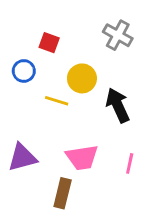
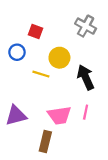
pink line: (130, 163) -> (86, 112), moved

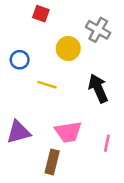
red square: (35, 32) -> (41, 14), moved
yellow circle: (59, 58) -> (68, 49), moved
pink line: (86, 112) -> (107, 143), moved

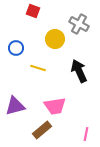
pink line: (107, 143) -> (86, 134), moved
brown rectangle: (52, 162) -> (42, 130), turned 36

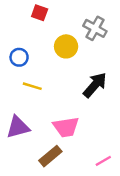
yellow line: (38, 68) -> (32, 86), moved
black arrow: (79, 71) -> (95, 85), turned 65
pink line: (86, 134) -> (103, 161), turned 48

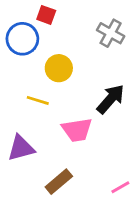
yellow circle: (66, 46) -> (59, 68), moved
blue circle: (19, 57) -> (22, 39), moved, size x1.5
pink trapezoid: (66, 127) -> (77, 130), moved

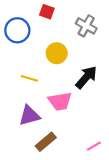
red square: (46, 15) -> (47, 12), moved
yellow circle: (59, 68) -> (57, 53), moved
purple triangle: (21, 148) -> (29, 116), moved

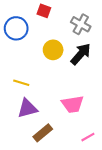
black arrow: (86, 77) -> (81, 54), moved
yellow line: (29, 78) -> (21, 83), moved
pink trapezoid: (60, 101) -> (73, 104), moved

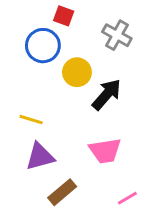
blue circle: (16, 28) -> (43, 46), moved
black arrow: (81, 54) -> (107, 94), moved

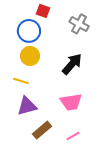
yellow circle: (77, 72) -> (30, 56), moved
pink line: (127, 198) -> (73, 136), moved

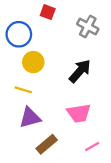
blue circle: (29, 31) -> (19, 34), moved
pink line: (73, 136) -> (92, 147), moved

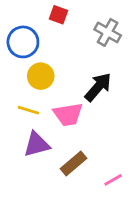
pink trapezoid: (79, 113) -> (68, 114), moved
brown rectangle: (47, 144) -> (73, 163), moved

